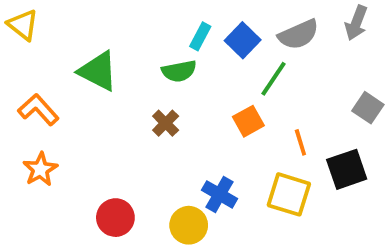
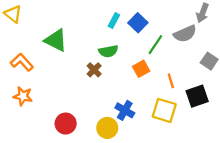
gray semicircle: (299, 34) -> (185, 34), moved
green semicircle: (179, 71) -> (108, 51), moved
orange star: (40, 169) -> (23, 96), turned -30

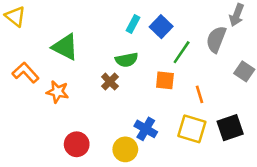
gray semicircle: (185, 34) -> (216, 39), turned 135
orange square: (141, 69) -> (165, 80), turned 35
orange star: (23, 96) -> (57, 92), moved
black square: (197, 96) -> (230, 128), moved

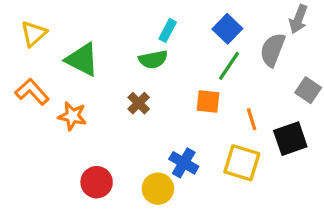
yellow triangle: (15, 16) -> (34, 34), moved, turned 40
blue square: (161, 27) -> (227, 29), moved
green semicircle: (127, 60) -> (153, 59), moved
black square: (230, 128) -> (290, 139), moved

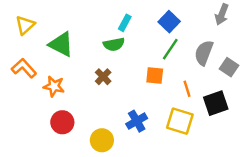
gray semicircle: (273, 50) -> (204, 53), moved
blue cross: (184, 163) -> (137, 121), turned 30
red circle: (97, 182) -> (62, 122), moved
yellow circle: (158, 189) -> (102, 140), moved

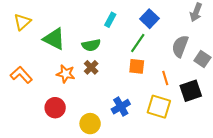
green semicircle: (114, 44) -> (91, 45), moved
green line: (170, 49) -> (138, 43), moved
orange L-shape: (24, 68) -> (21, 75), moved
orange star: (54, 86) -> (66, 74), moved

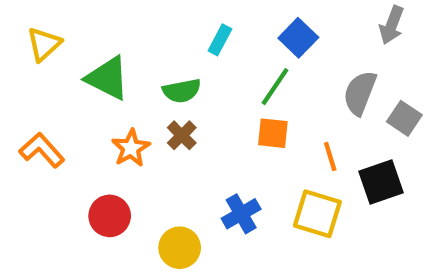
orange star: (66, 74) -> (131, 148), turned 30

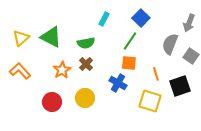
gray arrow: (392, 25) -> (189, 23), moved
yellow triangle: (44, 44) -> (21, 38), moved
blue cross: (241, 214) -> (118, 83), moved, turned -30
yellow circle: (180, 248) -> (85, 98), moved

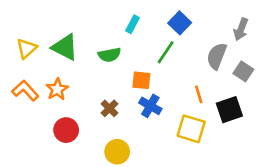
orange square: (129, 63) -> (141, 80), moved
brown cross: (86, 64) -> (109, 108), moved
orange star: (62, 70) -> (57, 89), moved
yellow circle: (85, 98) -> (117, 152), moved

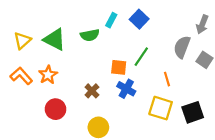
blue square: (180, 23) -> (139, 19), moved
green line: (166, 52) -> (141, 57), moved
green semicircle: (109, 55) -> (90, 35), moved
black square: (229, 110) -> (193, 112), moved

